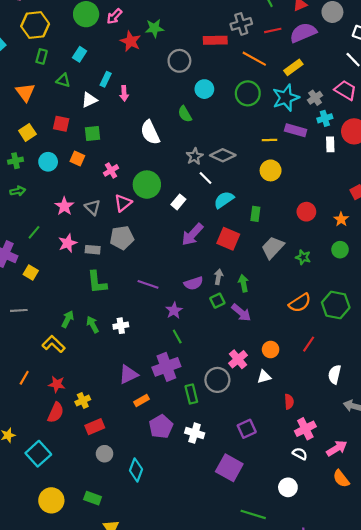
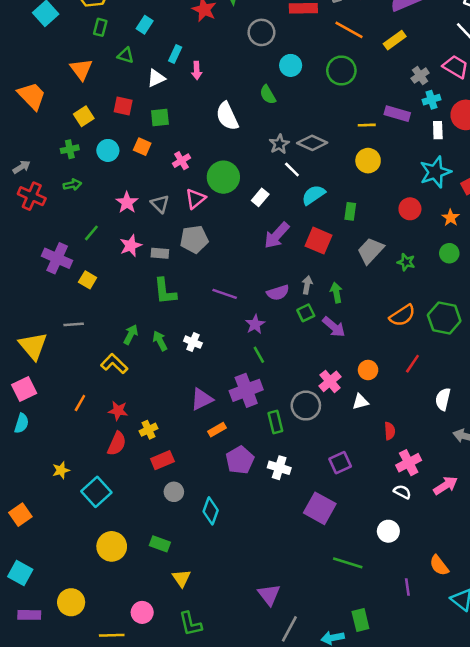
cyan star: (286, 98) -> (435, 172), moved
white cross: (121, 326) -> (193, 342), turned 32
orange semicircle: (341, 479) -> (439, 565), moved

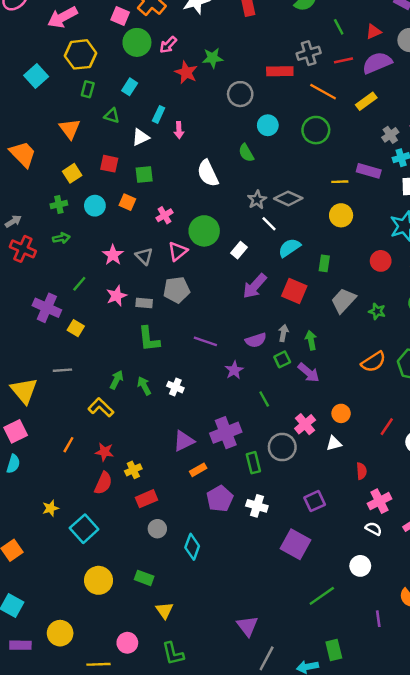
green line: (259, 355) -> (264, 399), moved
red line: (412, 364) -> (387, 427), moved
green line: (348, 563) -> (322, 596), turned -52

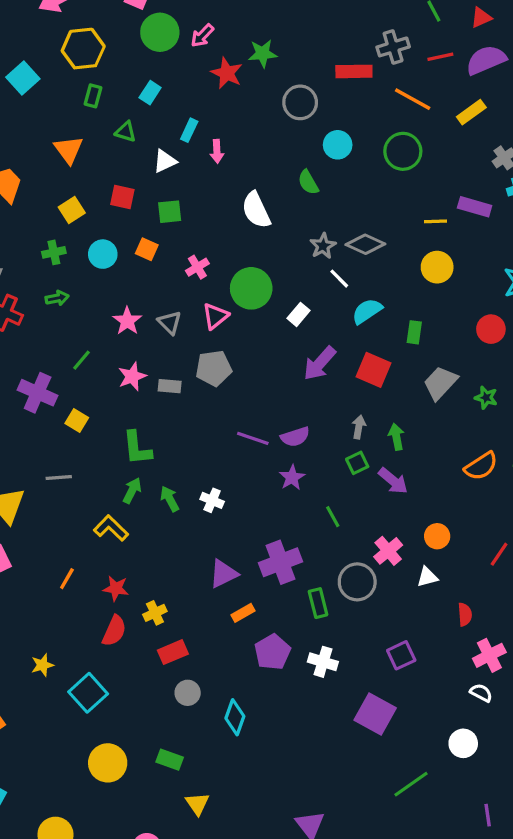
green L-shape: (149, 339) -> (137, 448), moved
purple semicircle: (256, 340) -> (295, 437), moved

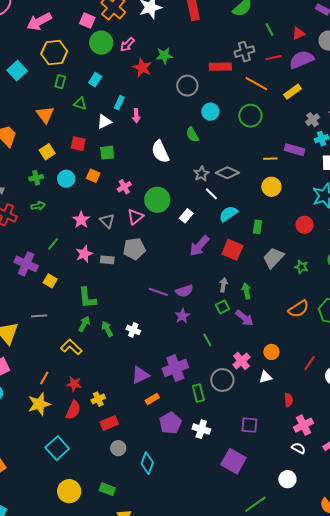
purple square: (401, 655) -> (249, 425), turned 30
yellow star: (42, 665) -> (39, 404), moved, size x1.6

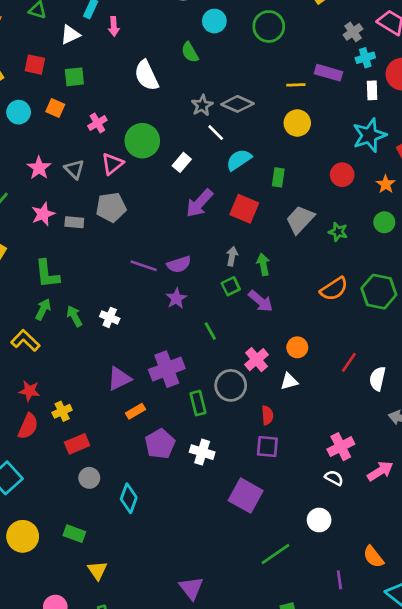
red semicircle: (288, 400) -> (267, 415), moved

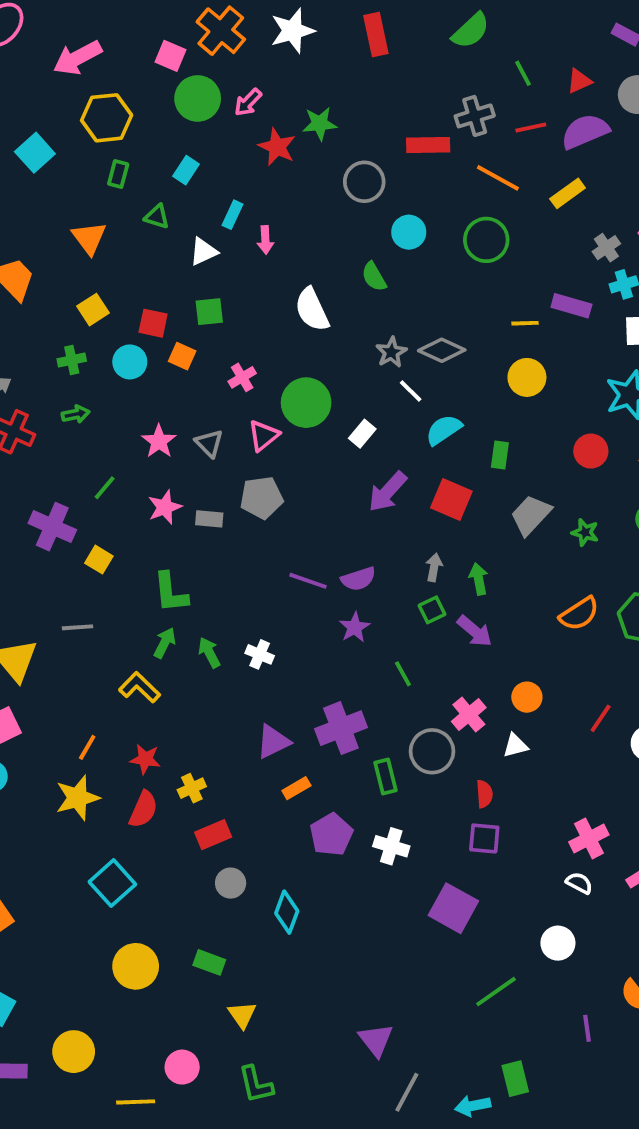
red square: (35, 65) -> (153, 323), moved

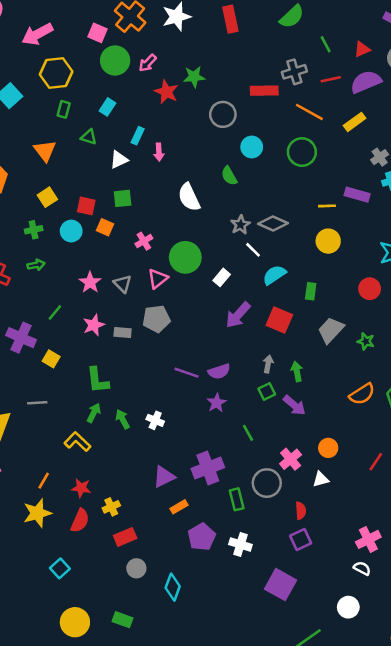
purple square: (484, 838) -> (301, 539), turned -30
cyan square: (112, 883) -> (60, 568), size x0.7

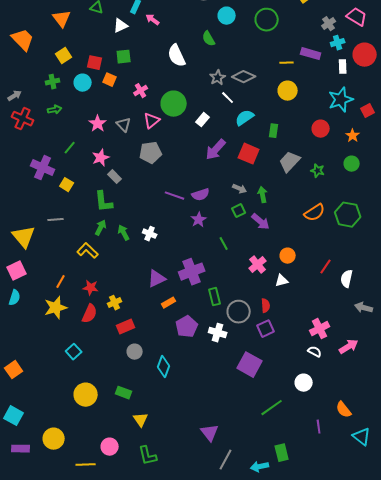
pink arrow: (159, 152) -> (153, 20), turned 128
gray rectangle: (123, 333) -> (115, 177), moved, turned 40
gray arrow: (268, 364) -> (240, 189), turned 104
gray circle: (267, 483) -> (239, 312), moved

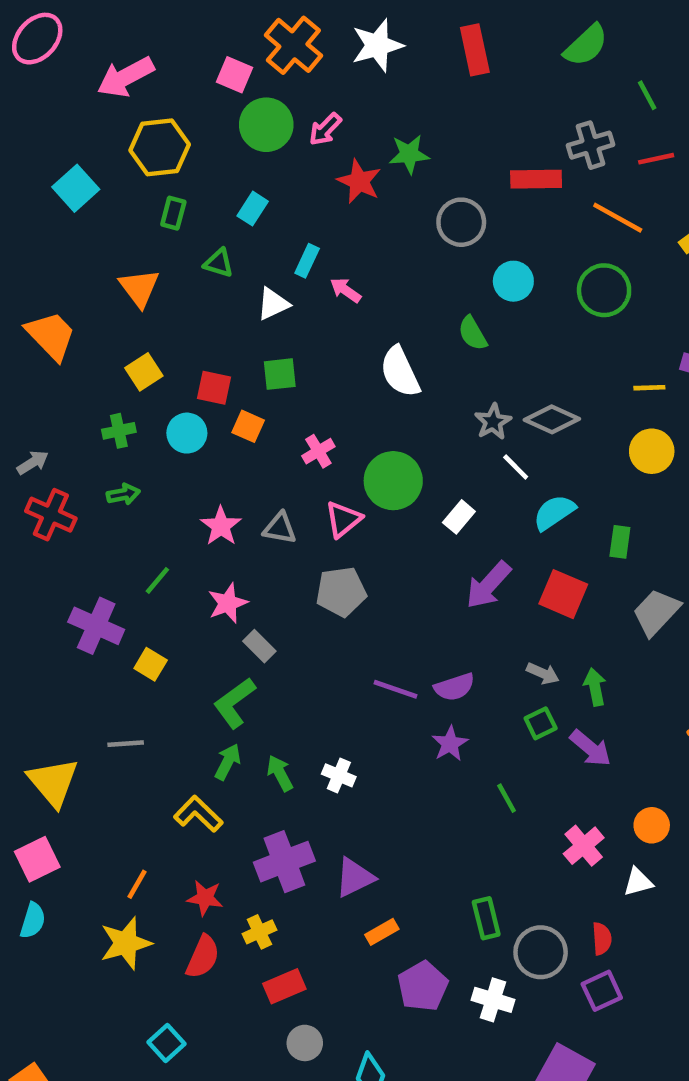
gray triangle: (124, 125) -> (280, 528), turned -35
green L-shape: (104, 202) -> (234, 703), turned 60
purple cross: (192, 272) -> (284, 862), moved

